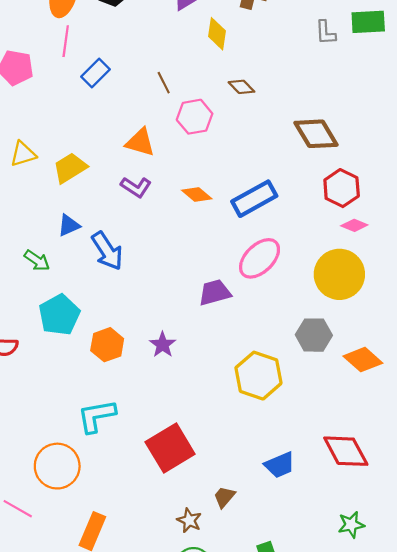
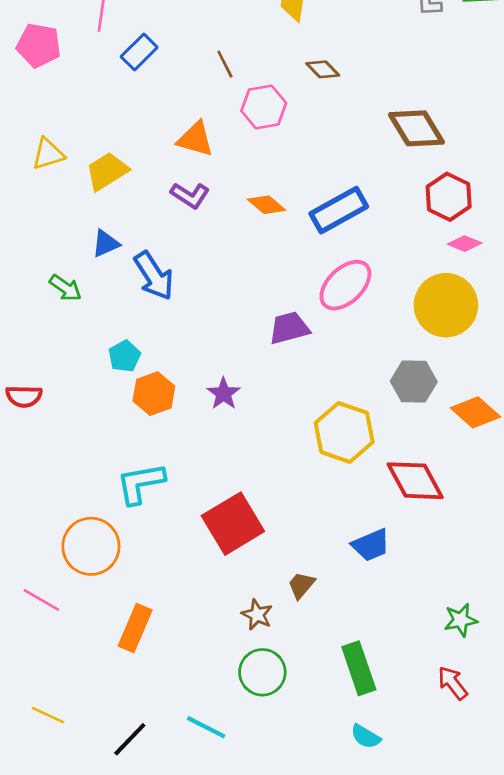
cyan pentagon: (59, 315) -> (124, 356), moved, size x0.6
red diamond: (346, 451) -> (415, 481), moved

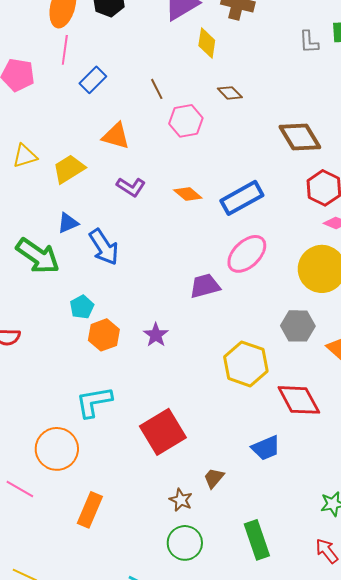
orange triangle: (195, 139) -> (116, 136), moved
green arrow: (65, 288) -> (38, 256), size x1.8

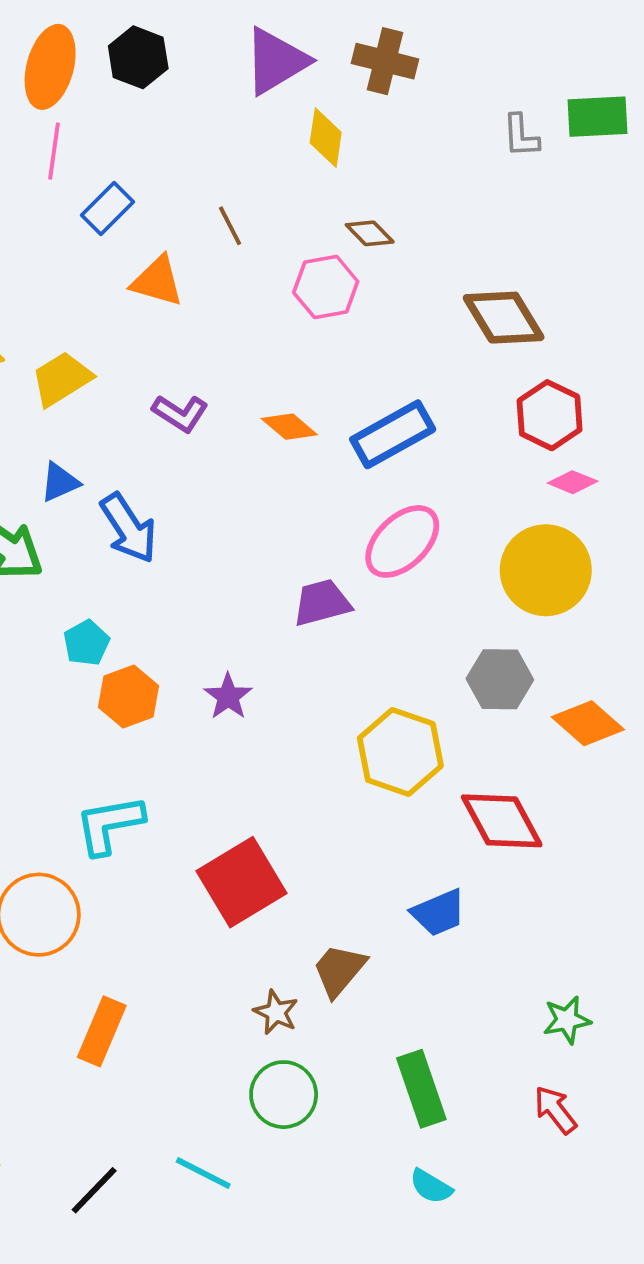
pink hexagon: (186, 121) -> (326, 287), moved
orange triangle: (116, 136) -> (157, 281), moved
brown trapezoid: (214, 478) -> (339, 970), size x1.4

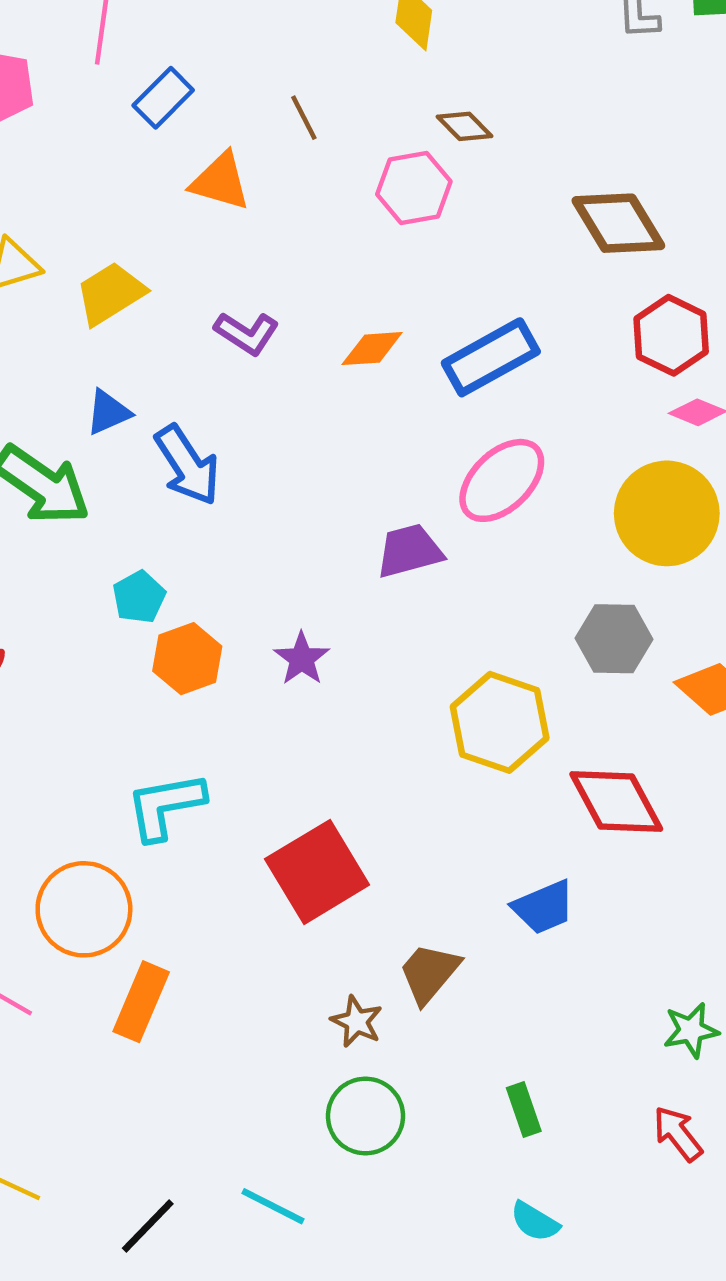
orange diamond: (289, 427) -> (372, 349), turned -44
orange rectangle: (102, 1031) -> (141, 1002), moved
green rectangle: (421, 1089) -> (524, 1109), size x0.6

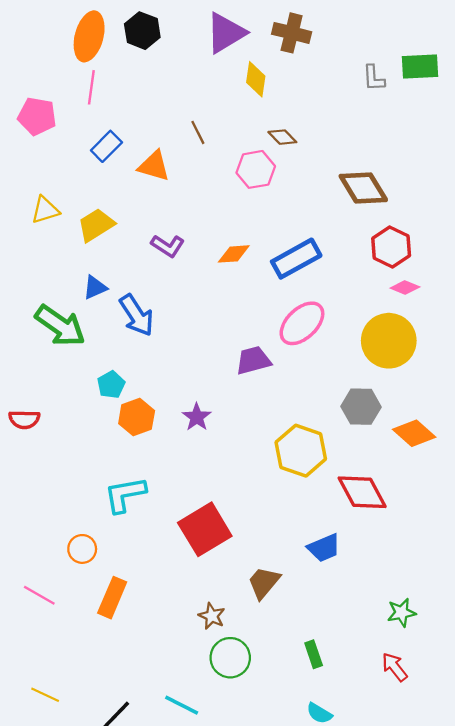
blue rectangle: (163, 98) -> (106, 146), moved
orange circle: (84, 909) -> (82, 549), size x0.6
brown star: (357, 1021) -> (212, 616), moved

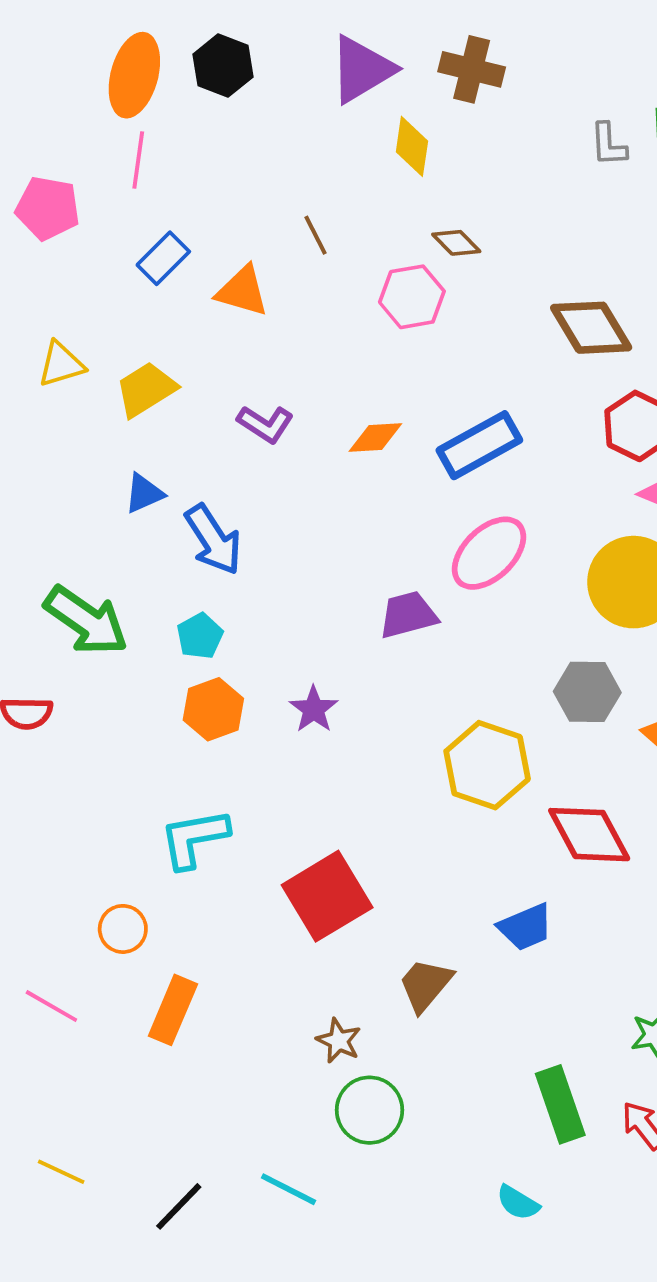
green arrow: (60, 326) -> (86, 621), moved
cyan pentagon: (111, 385) -> (200, 636), moved
green rectangle: (314, 654) -> (560, 1104), moved, size x1.6

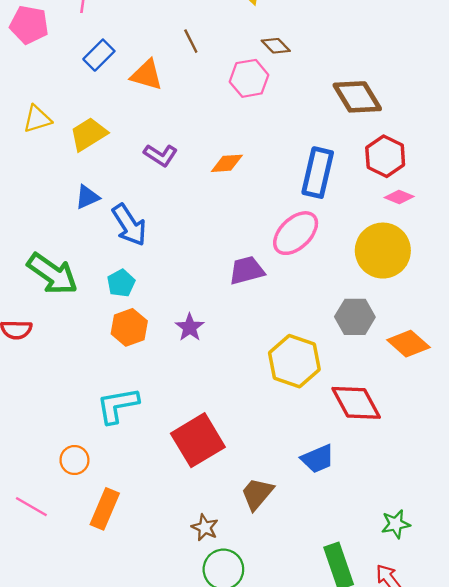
blue rectangle: (479, 445) -> (318, 173), moved, turned -48

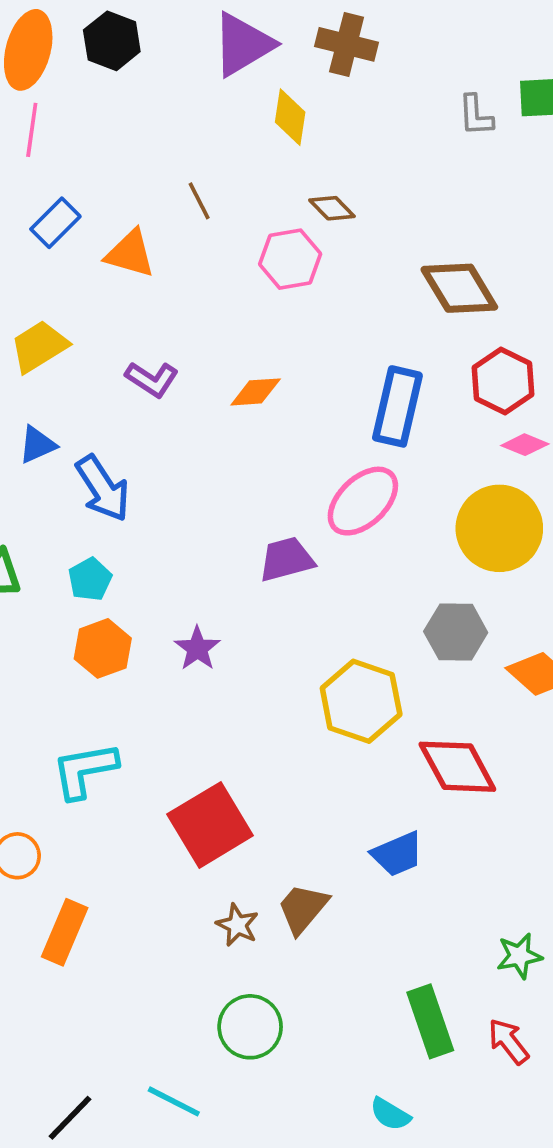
brown star: (205, 527) -> (237, 925), moved

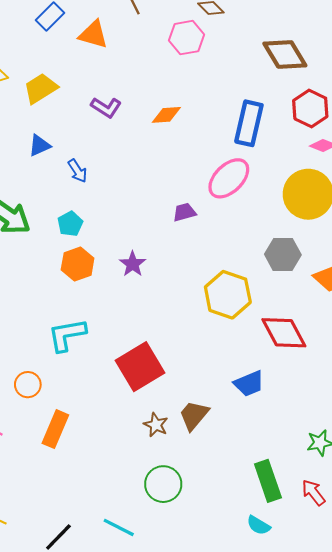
blue arrow: (103, 488) -> (78, 171), size x0.6
purple trapezoid: (286, 559) -> (184, 212), size x0.7
cyan semicircle: (390, 1114) -> (258, 525), moved

